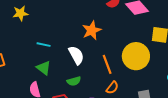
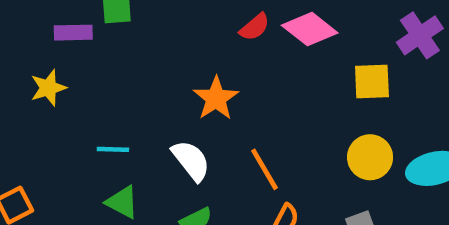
yellow circle: (136, 56) -> (370, 157), moved, size x0.7

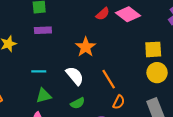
purple rectangle: (73, 33) -> (43, 30), moved
yellow square: (372, 82) -> (153, 49), moved
green triangle: (122, 202) -> (44, 96), turned -42

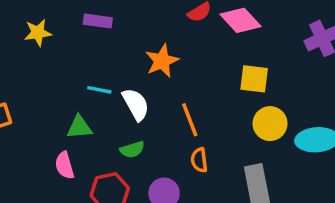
yellow square: (153, 49) -> (254, 79), moved
cyan line: (39, 71) -> (99, 90), moved
orange semicircle: (119, 102) -> (199, 160), turned 136

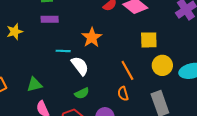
cyan line: (99, 90) -> (63, 51), moved
orange line: (190, 120) -> (127, 70), moved
green triangle: (79, 127) -> (34, 85), moved

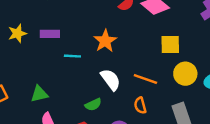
purple rectangle: (50, 19) -> (50, 34), moved
white semicircle: (80, 66) -> (111, 80), moved
orange line: (127, 70) -> (145, 79), turned -42

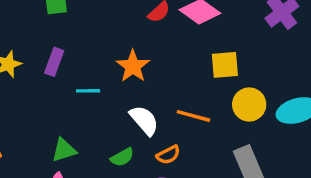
purple rectangle: (50, 34) -> (54, 62), turned -66
green triangle: (39, 94) -> (64, 150), moved
orange semicircle: (140, 105) -> (168, 155), moved, turned -98

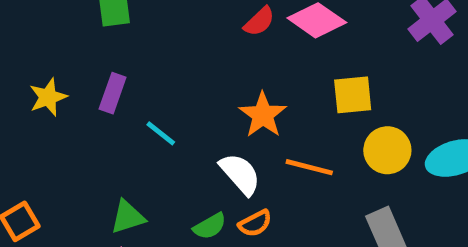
orange star: (133, 66) -> (263, 115), moved
cyan line: (88, 91) -> (161, 133), turned 40
orange semicircle: (168, 155) -> (255, 223), moved

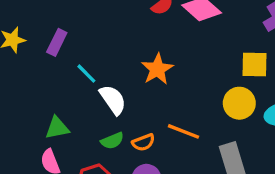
yellow square: (353, 95) -> (255, 65), moved
orange line: (309, 167) -> (183, 131), moved
white semicircle: (240, 174) -> (113, 100), moved

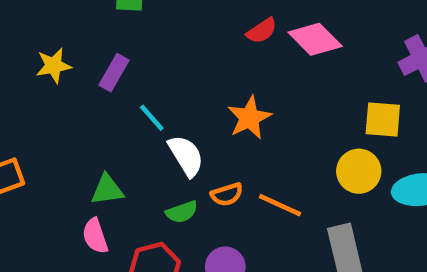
orange semicircle: (143, 142) -> (227, 194), moved

